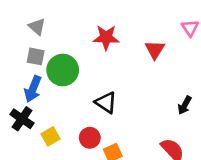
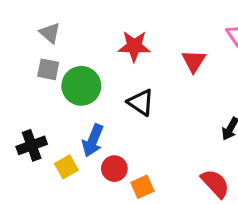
blue arrow: (33, 89) -> (93, 140), moved
black triangle: (106, 103) -> (141, 102), moved
black cross: (22, 119) -> (32, 145), turned 35

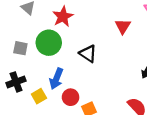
red star: (134, 46) -> (63, 17), moved, turned -30
gray square: (48, 69) -> (20, 48), moved

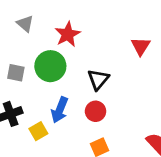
black triangle: (88, 54) -> (98, 79), turned 36
red circle: (71, 97) -> (96, 111), moved

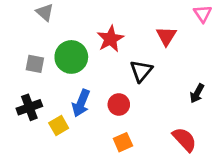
red star: (68, 34) -> (110, 39), moved
black triangle: (98, 79) -> (141, 71), moved

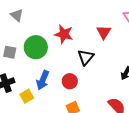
red star: (110, 39) -> (64, 34), turned -30

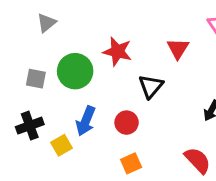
gray triangle: (17, 15) -> (46, 23), turned 40

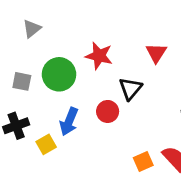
red circle: (127, 123) -> (108, 111), moved
orange square: (131, 163) -> (143, 162), moved

